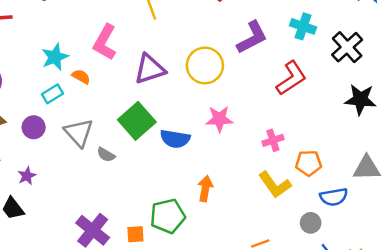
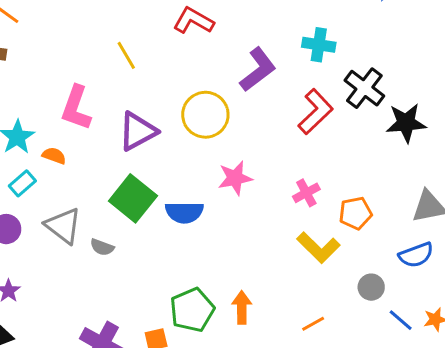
black cross: (347, 47) -> (364, 88), moved
orange arrow: (205, 189) -> (242, 307), moved
blue semicircle: (334, 197) -> (416, 255), moved

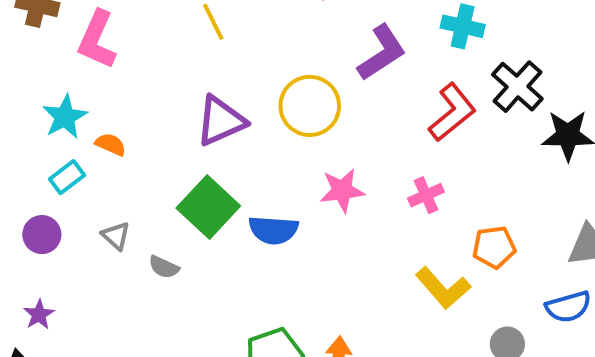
pink L-shape: (76, 108) -> (97, 40), moved
pink cross: (306, 193) -> (426, 195), moved
gray triangle: (63, 226) -> (116, 236), size x0.6

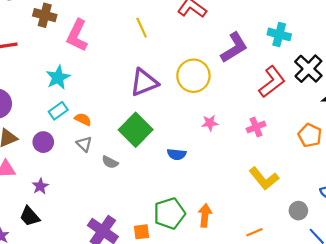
orange semicircle: (111, 144) -> (83, 119), moved
pink star: (342, 190) -> (210, 123), size x0.7
blue semicircle: (273, 230) -> (177, 154), moved, size x0.7
orange pentagon: (494, 247) -> (310, 135), moved, turned 30

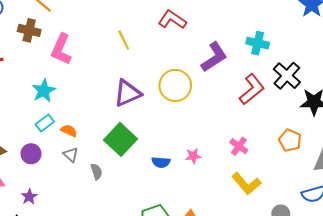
pink star: (210, 123) -> (193, 156), moved
pink cross: (256, 127) -> (239, 146), moved, turned -30
gray semicircle: (110, 162) -> (96, 172), turned -133

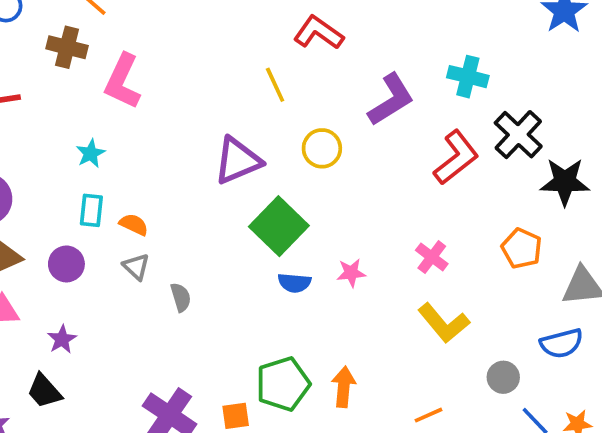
yellow line: (124, 40) -> (275, 85), moved
yellow circle: (175, 85) -> (322, 148), size x0.7
cyan star: (44, 91) -> (91, 153), size x0.7
cyan rectangle: (45, 123) -> (91, 210), turned -48
green square: (120, 139) -> (279, 226), moved

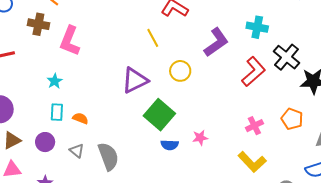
pink cross: (432, 257) -> (254, 126), moved, turned 30
gray triangle: (136, 267) -> (77, 151), moved
gray semicircle: (181, 297) -> (108, 156), size x1.8

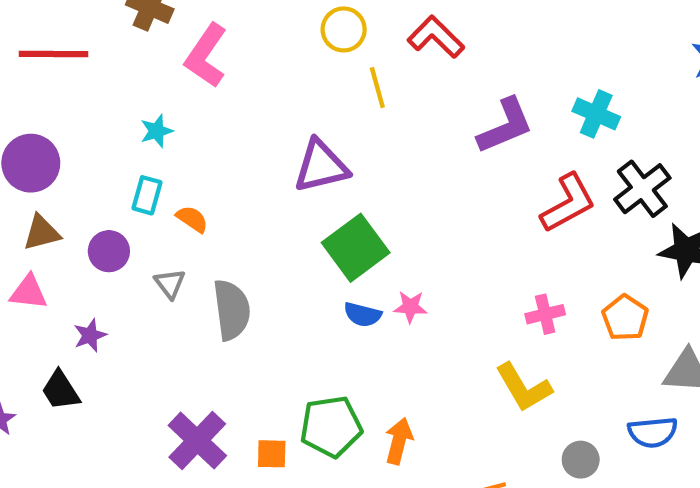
yellow circle: (180, 71) -> (344, 29), moved
pink star: (200, 138) -> (410, 307), moved

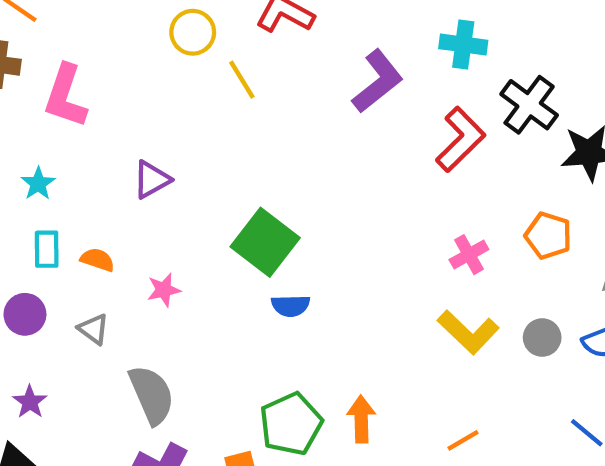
purple triangle: (321, 166) -> (152, 180), moved, size x0.7
pink star: (410, 307) -> (164, 290), moved
gray semicircle: (232, 310) -> (152, 395), moved
gray circle: (581, 460) -> (542, 338), moved

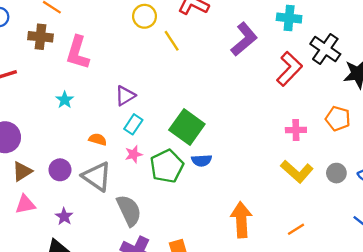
cyan rectangle: (47, 249) -> (133, 124), moved, turned 36
pink cross: (469, 255) -> (296, 130), turned 30
gray triangle: (94, 329) -> (97, 176), size x1.8
orange arrow: (361, 419) -> (241, 220), size x1.4
green pentagon: (291, 424) -> (167, 166), moved

